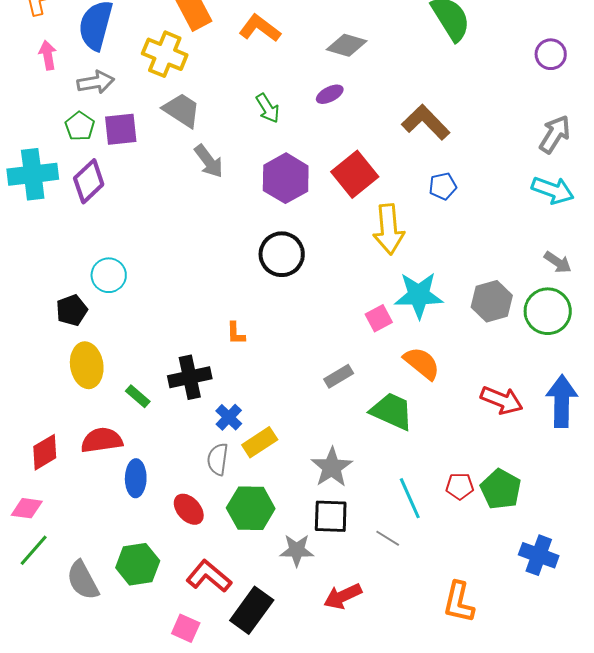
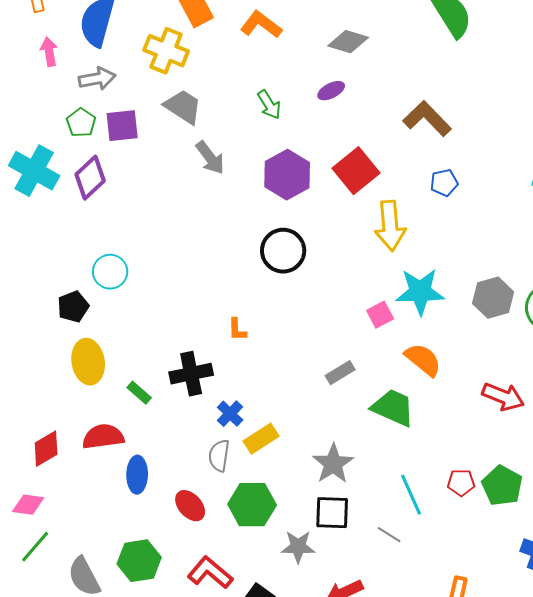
cyan cross: (33, 174) -> (34, 171), turned 36

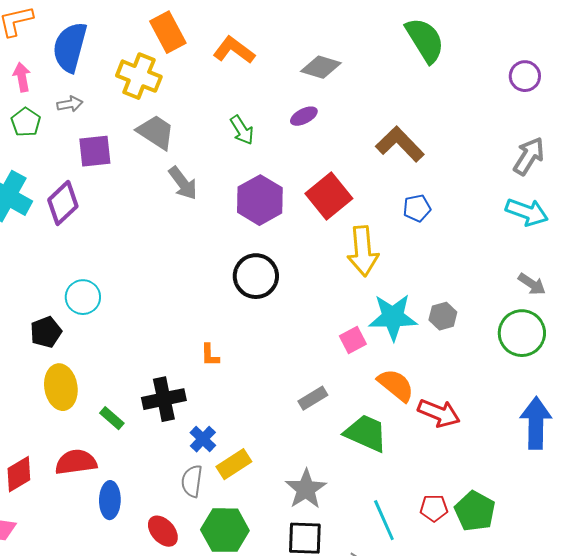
gray arrow: (97, 79) -> (70, 104), size x0.7
green pentagon: (81, 123) -> (26, 122), moved
gray hexagon: (493, 298) -> (443, 316), moved, size x0.7
red arrow: (503, 397) -> (439, 413), moved

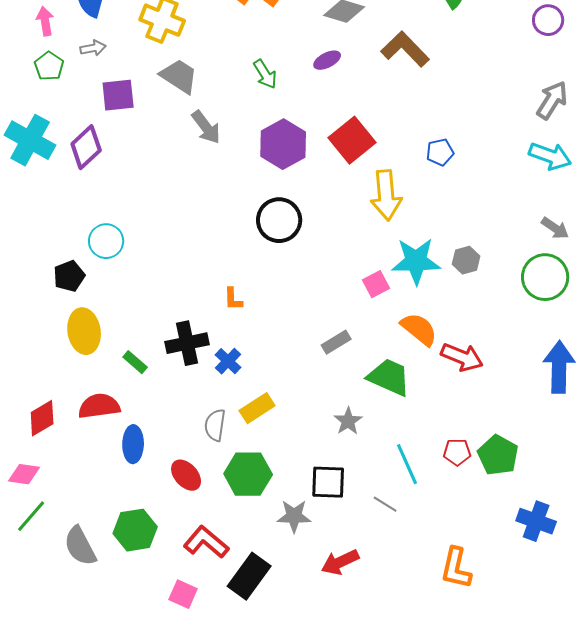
brown L-shape: (400, 144) -> (405, 49), moved
blue cross: (203, 439) -> (228, 361), moved
gray star: (306, 489) -> (348, 421), moved, size x0.7

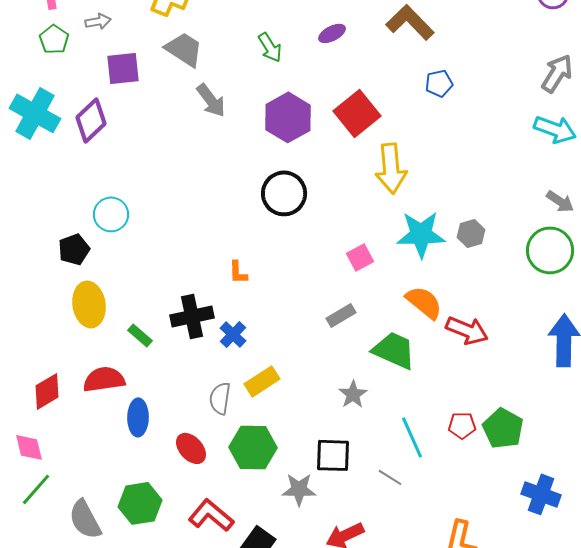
blue pentagon: (440, 152) -> (439, 83), moved
pink square: (376, 284) -> (360, 257), moved
pink diamond: (24, 474) -> (29, 447), turned 68

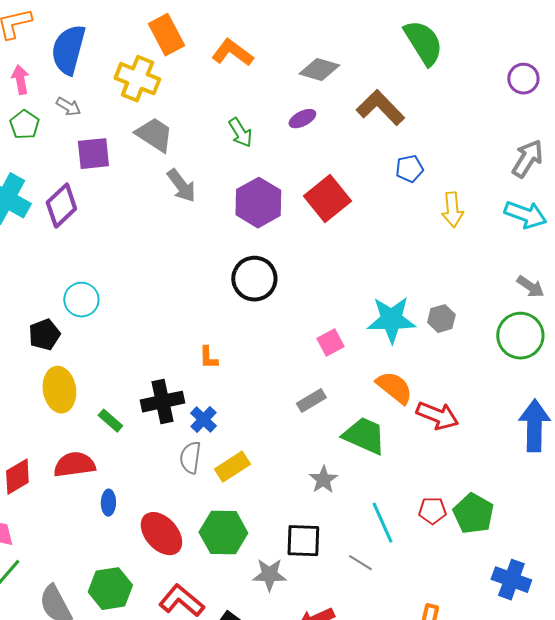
gray arrow: (98, 21) -> (68, 107), turned 40
yellow arrow: (391, 168) -> (452, 210), moved, size x0.7
gray semicircle: (220, 398) -> (190, 458), moved
blue ellipse: (138, 417) -> (108, 503), size x0.7
red ellipse: (191, 448) -> (161, 534), size x1.4

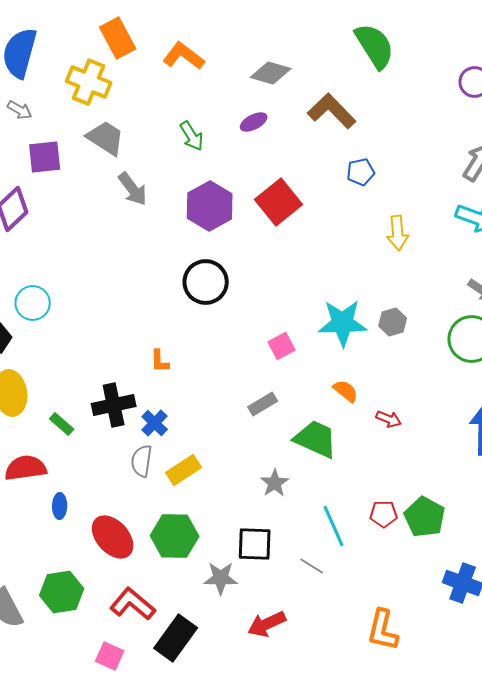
yellow arrow: (452, 210) -> (398, 233), moved
orange semicircle: (394, 388) -> (346, 391), size x0.7
red arrow: (437, 416) -> (389, 419), size x0.6

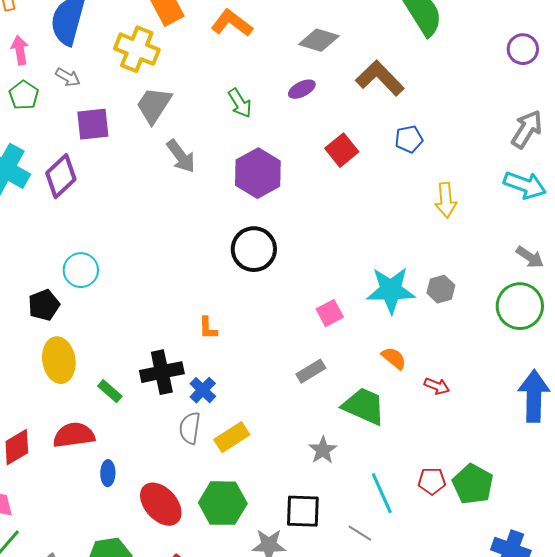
gray trapezoid: (106, 138) -> (154, 105), turned -90
red square: (279, 202) -> (342, 150), moved, size x0.7

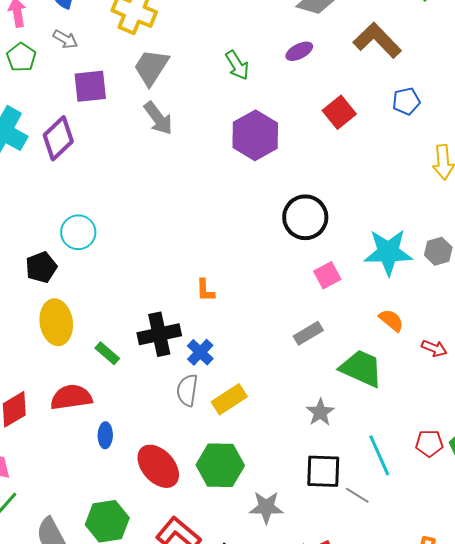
gray arrow: (181, 156) -> (158, 118), moved
black circle: (254, 249) -> (305, 217), moved
black square: (303, 511) -> (323, 471), moved

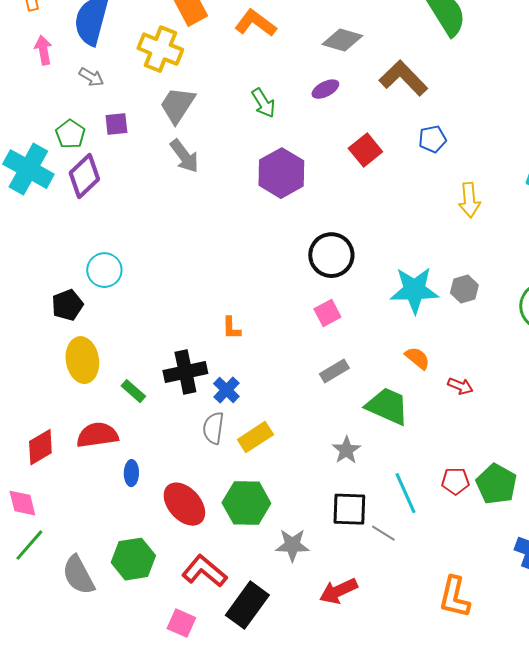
green pentagon: (21, 57) -> (70, 134), moved
purple square: (90, 86) -> (116, 124), size x0.7
pink square: (327, 275) -> (327, 313), moved

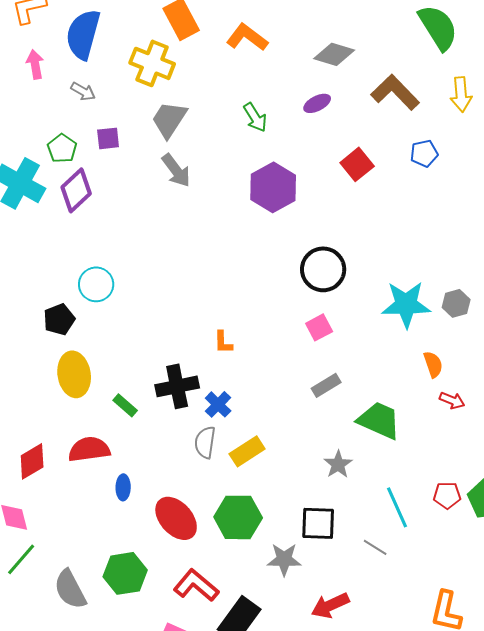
yellow arrow: (469, 200) -> (461, 94), moved
orange semicircle: (417, 358) -> (433, 364), moved, turned 32
black square: (349, 509) -> (318, 523), moved

